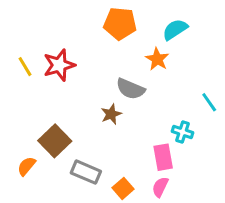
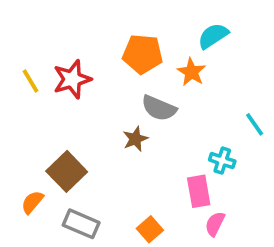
orange pentagon: (120, 24) -> (143, 54), moved
gray rectangle: (86, 172) -> (81, 224), moved
pink semicircle: (160, 187) -> (215, 224), moved

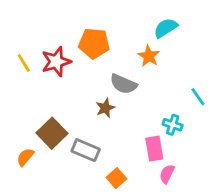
orange pentagon: (143, 54) -> (94, 43), moved
gray rectangle: (81, 224) -> (86, 150), moved

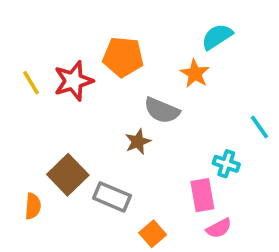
orange semicircle: (25, 157) -> (33, 206), turned 144
pink semicircle: (167, 174) -> (219, 228), turned -144

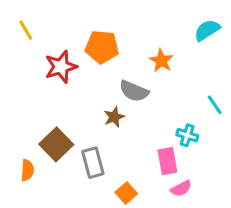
cyan semicircle: (217, 37) -> (207, 30), moved
yellow line: (31, 83) -> (26, 30), moved
gray rectangle: (112, 197) -> (93, 163), turned 52

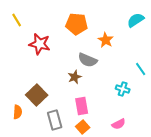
orange pentagon: (102, 47) -> (77, 24), moved
red star: (61, 67) -> (40, 44), turned 30
pink rectangle: (167, 161) -> (82, 106), moved
gray rectangle: (93, 163) -> (55, 120), moved

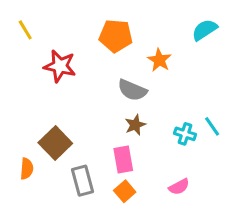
cyan line: (141, 69) -> (212, 126), moved
brown star: (75, 77) -> (135, 125), moved

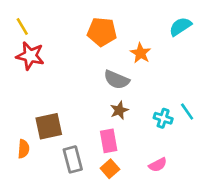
red star: (60, 66) -> (30, 56), moved
brown square: (55, 143) -> (49, 126), turned 32

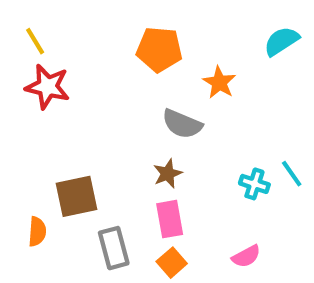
brown star: (119, 110) -> (168, 174), moved

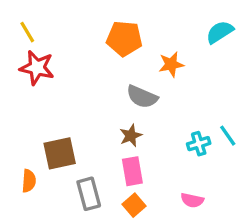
orange star: (219, 83) -> (171, 64), turned 30
cyan cross: (254, 184) -> (199, 144), turned -35
pink semicircle: (246, 256) -> (192, 200), turned 40

